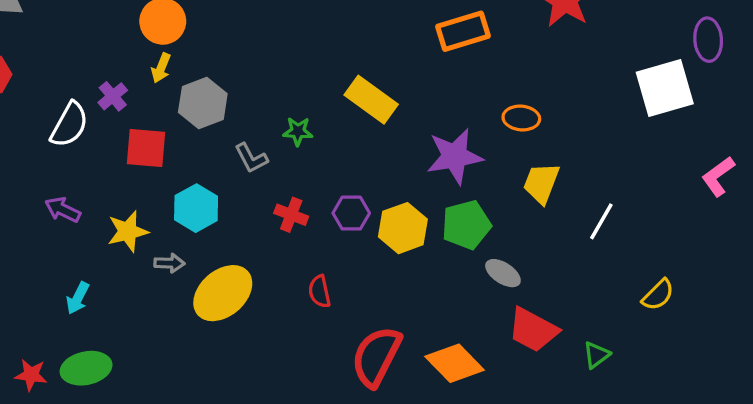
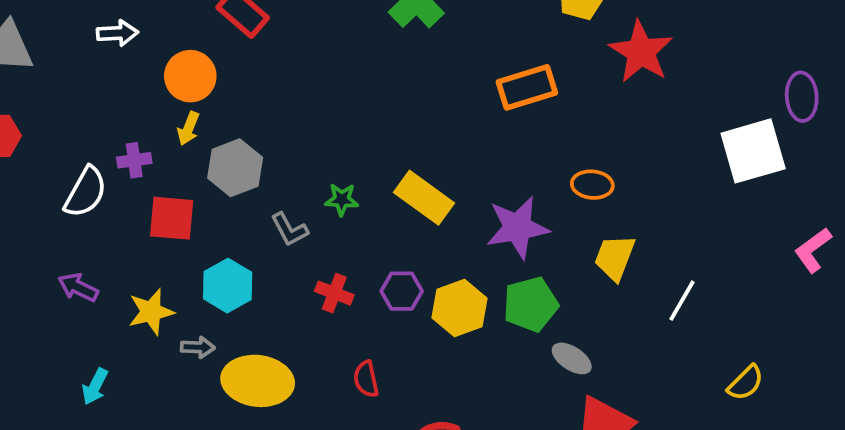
purple cross: (113, 96) -> (134, 160), turned 32
yellow rectangle: (371, 100) -> (424, 198), moved
yellow ellipse: (223, 293) -> (258, 381), turned 48

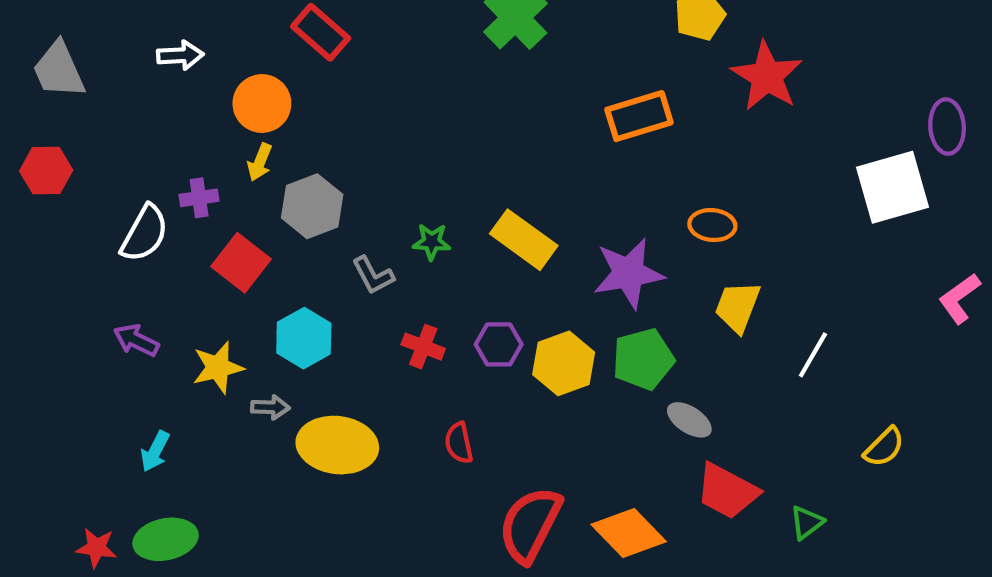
red square: (172, 218) -> (241, 263), turned 33

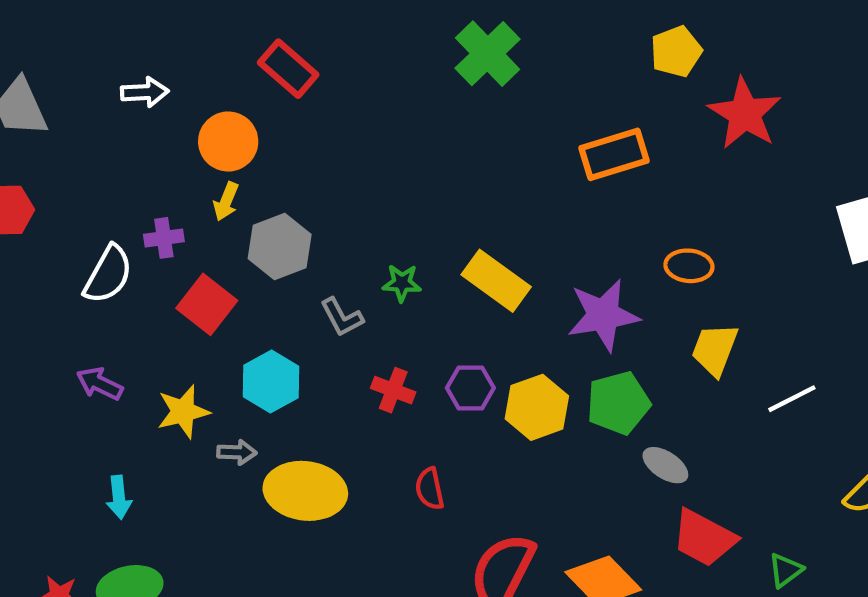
white line: (813, 355) -> (792, 399), turned 33
cyan arrow: (155, 451) -> (119, 497), turned -33

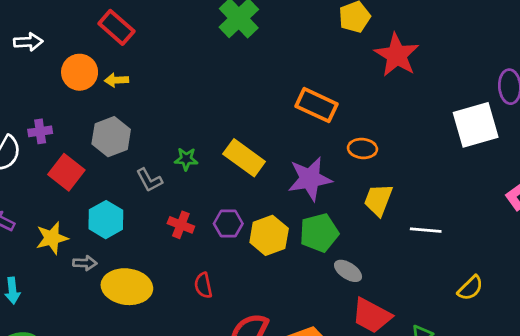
orange rectangle: (614, 154) -> (316, 105), moved, turned 42
yellow arrow: (226, 202) -> (116, 80), moved, turned 65
white line: (792, 399) -> (426, 230), turned 32

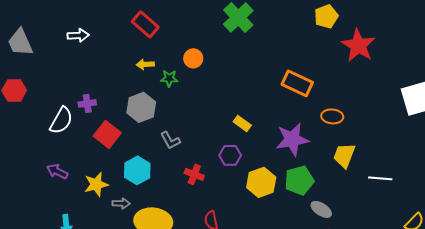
orange circle: (80, 72) -> (193, 58), moved, size x0.7
yellow rectangle: (244, 158) -> (242, 123), size x0.6
green star: (186, 159) -> (169, 78), moved
purple hexagon: (228, 224) -> (230, 155), moved

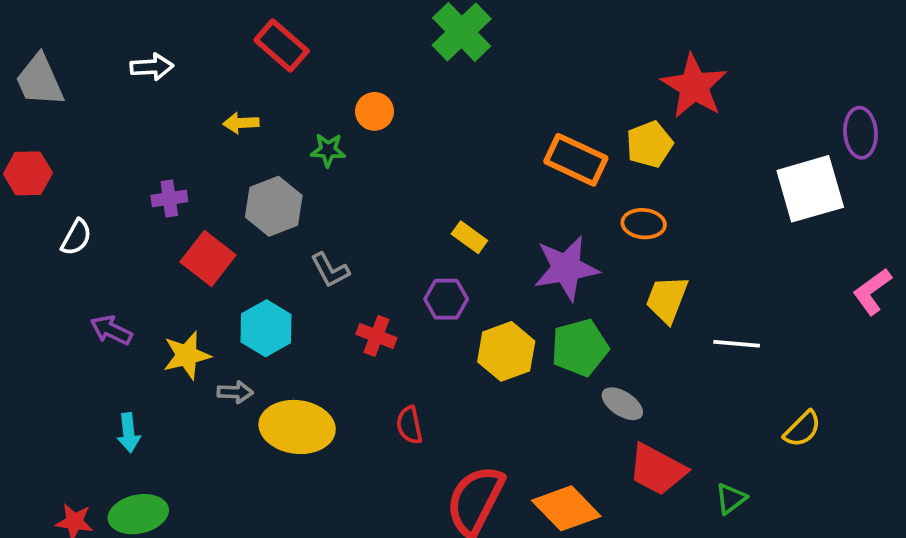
yellow pentagon: (326, 16) -> (649, 144), moved
yellow arrow: (145, 64) -> (241, 123), moved
white semicircle: (61, 120) -> (76, 237), moved, size x0.7

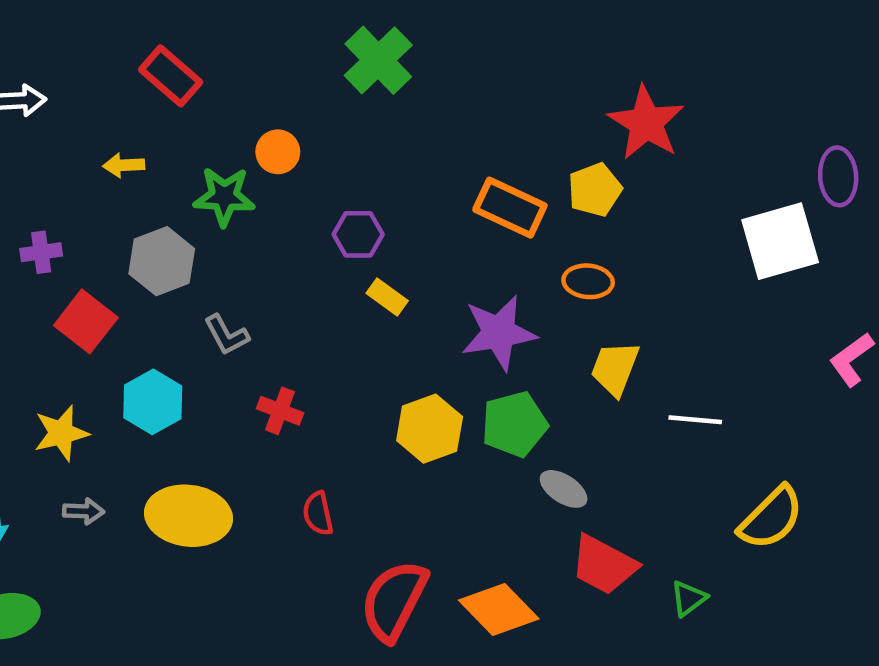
green star: (328, 150) -> (224, 196), size x1.5
purple hexagon: (446, 299) -> (358, 234), moved
gray arrow: (235, 392) -> (84, 511), moved
yellow semicircle: (802, 429) -> (771, 518), size x1.5

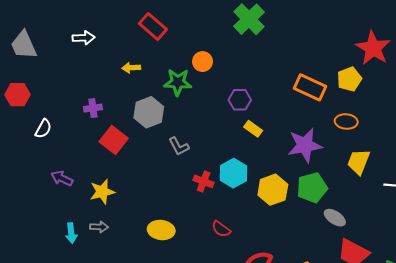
cyan hexagon: (153, 402) -> (234, 173), moved
gray arrow: (84, 511) -> (99, 227), moved
red semicircle: (318, 513) -> (221, 229), turned -42
yellow ellipse: (188, 516) -> (161, 230), size x0.7

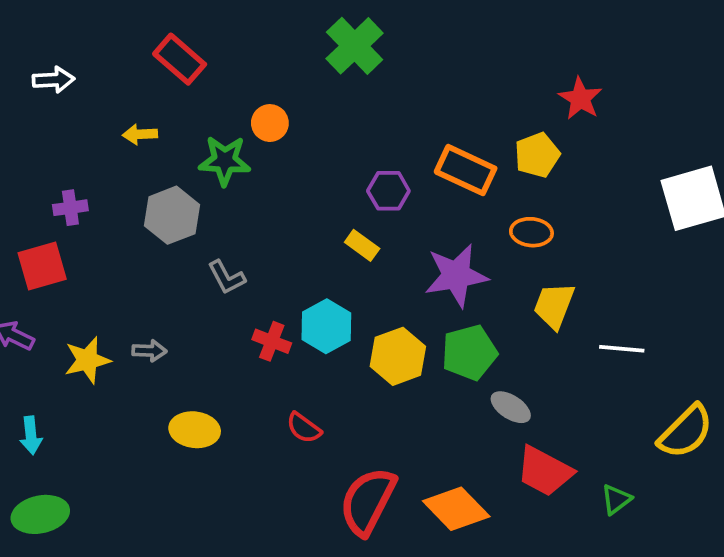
red star: (373, 48) -> (580, 99), size x0.7
purple hexagon: (240, 100) -> (388, 191), moved
red square: (114, 140) -> (42, 266), moved, turned 36
gray arrow: (99, 227) -> (149, 351), moved

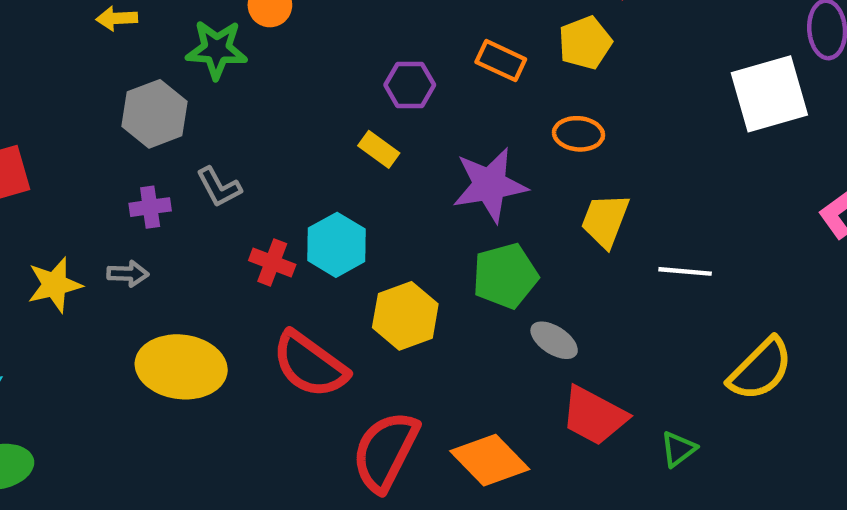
orange rectangle: (466, 170) -> (501, 61), size x0.7
purple cross: (70, 208) -> (150, 207), moved
yellow hexagon: (398, 356) -> (405, 316), moved
red semicircle: (304, 428) -> (310, 365), size x1.8
yellow ellipse: (195, 430) -> (181, 367), size x1.5

